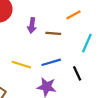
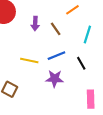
brown line: (53, 33) -> (56, 29), turned 56

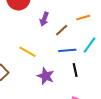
brown line: (56, 29) -> (62, 30), turned 64
blue line: (56, 56) -> (67, 50), moved

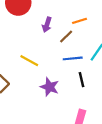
orange line: (83, 18) -> (79, 21), moved

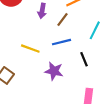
blue line: (73, 58) -> (61, 42), moved

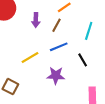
yellow line: (30, 49) -> (30, 57), turned -42

